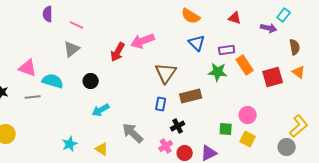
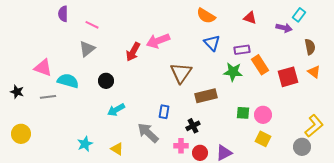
blue rectangle: (161, 104) -> (164, 112), moved
green square: (226, 129) -> (243, 113), moved
pink cross: (166, 146) -> (181, 146), turned 32

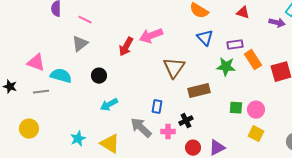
yellow circle: (21, 134) -> (29, 129), moved
pink cross: (181, 146) -> (168, 132), moved
yellow triangle: (117, 149) -> (110, 144), size x1.5

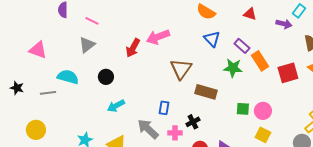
purple rectangle: (235, 45) -> (242, 46), turned 49
pink triangle: (36, 63) -> (38, 50), moved
brown rectangle: (199, 91) -> (206, 92), turned 30

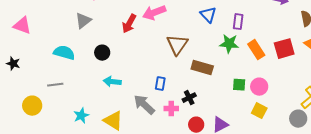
purple rectangle: (242, 46) -> (238, 22), turned 56
pink triangle: (38, 50) -> (22, 26), moved
orange rectangle: (260, 61) -> (256, 50), moved
gray line: (48, 93) -> (55, 85), moved
cyan arrow: (116, 106) -> (112, 82), turned 36

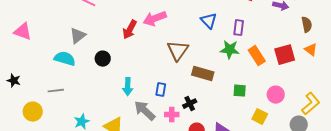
gray triangle: (83, 21) -> (78, 36), moved
black star: (13, 64) -> (14, 81), moved
cyan arrow: (112, 82) -> (128, 87), moved, turned -96
pink circle: (259, 87) -> (276, 95), moved

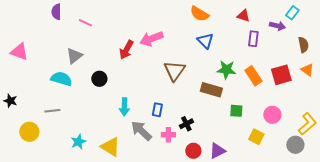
purple rectangle: (239, 28) -> (253, 39), moved
brown rectangle: (203, 74) -> (211, 90), moved

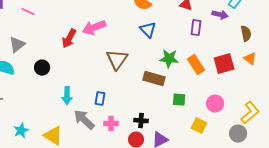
black cross: (186, 124) -> (141, 121), moved, turned 32

